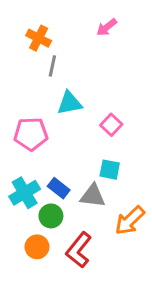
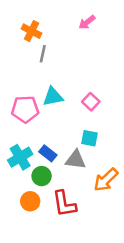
cyan triangle: (69, 103) -> (53, 97), moved
red L-shape: (79, 250) -> (64, 204), turned -48

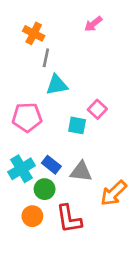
cyan triangle: (53, 97) -> (57, 85), moved
cyan square: (89, 138) -> (77, 125), moved

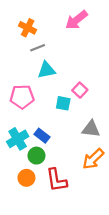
pink arrow: (93, 24) -> (76, 20), size x1.5
gray line: (46, 58) -> (38, 48), turned 56
gray triangle: (81, 171) -> (91, 129), moved

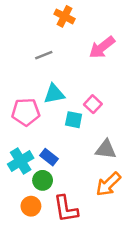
pink arrow: (76, 20) -> (102, 47), moved
orange cross: (28, 28) -> (65, 16), moved
cyan triangle: (46, 70) -> (54, 94), moved

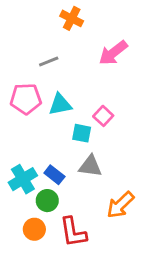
pink pentagon: (26, 112) -> (26, 99), moved
gray triangle: (106, 149) -> (90, 166), moved

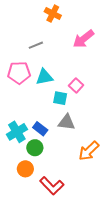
red L-shape: (73, 232) -> (52, 186), moved, turned -35

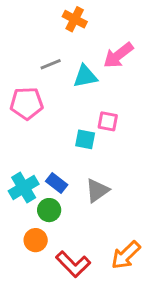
cyan triangle: (44, 77) -> (85, 76), moved
pink square: (76, 85) -> (108, 121), turned -32
gray triangle: (67, 122) -> (97, 191), moved, turned -42
orange arrow: (89, 151) -> (126, 255), moved

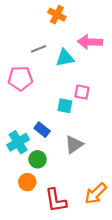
pink arrow: (118, 55) -> (90, 42), turned 40
blue rectangle: (57, 183) -> (42, 130), moved
red L-shape: (73, 264) -> (56, 200), turned 35

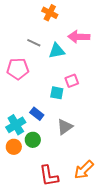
gray line: (39, 49) -> (34, 43), turned 48
pink square: (82, 92) -> (72, 81), turned -32
orange circle: (27, 182) -> (14, 147), moved

